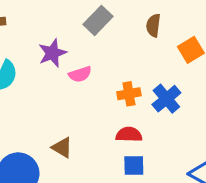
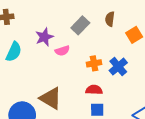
gray rectangle: (98, 20) -> (80, 25), moved
brown triangle: (62, 148) -> (51, 98), size x1.6

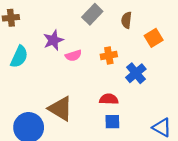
gray rectangle: (80, 25) -> (92, 14), moved
orange cross: (94, 63) -> (109, 56), moved

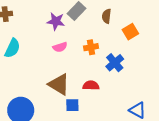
purple star: (53, 40) -> (56, 21), moved, turned 30
brown triangle: (60, 109) -> (59, 84), moved
blue square: (112, 122) -> (72, 105), moved

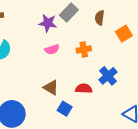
blue cross: (115, 63) -> (108, 76), moved
brown triangle: (59, 84) -> (51, 88), size x0.7
blue square: (72, 105) -> (65, 109), turned 32

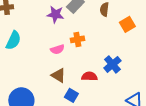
pink semicircle: (52, 49) -> (57, 49), moved
orange cross: (84, 49) -> (77, 39), moved

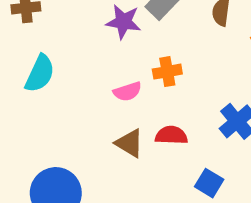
red semicircle: (89, 76) -> (171, 135), moved
blue square: (71, 95) -> (209, 183), moved

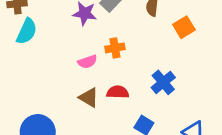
cyan semicircle: (40, 74) -> (27, 31), moved

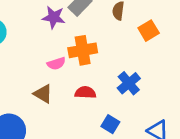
orange cross: (115, 48) -> (83, 50), size x1.5
brown triangle: (89, 98) -> (43, 94), moved

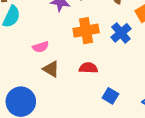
pink semicircle: (56, 63) -> (41, 47), moved
blue cross: (129, 83) -> (121, 33), moved

